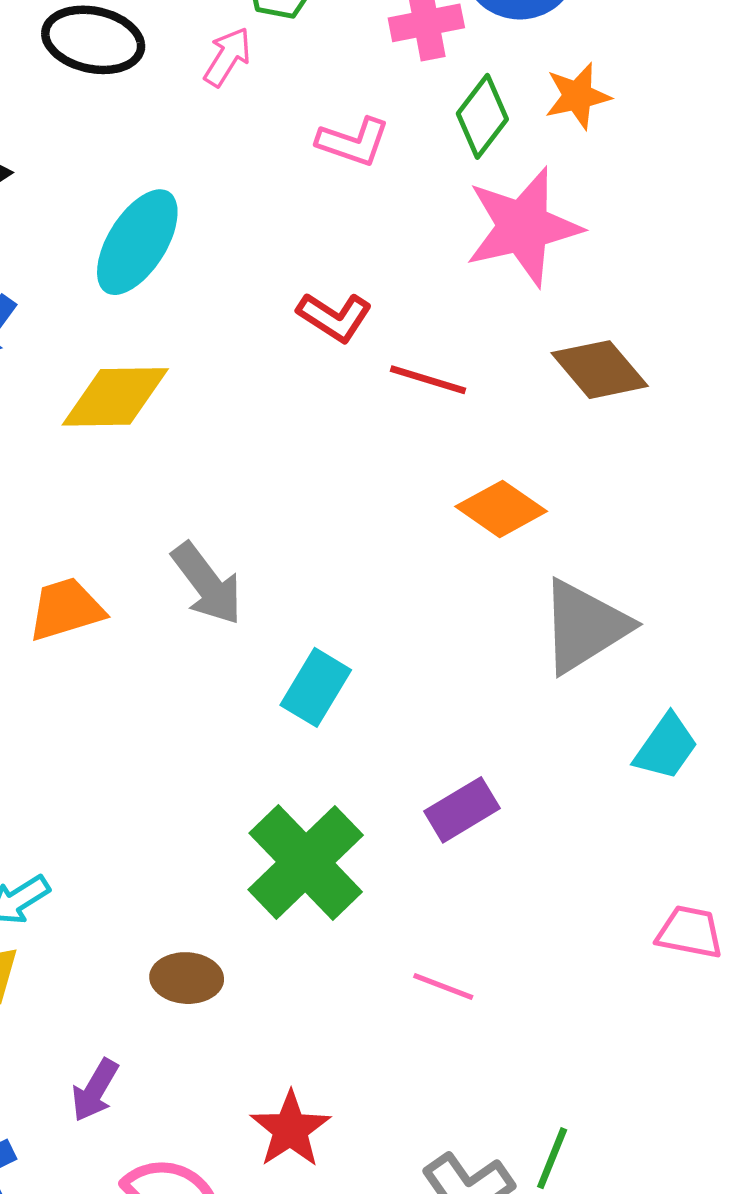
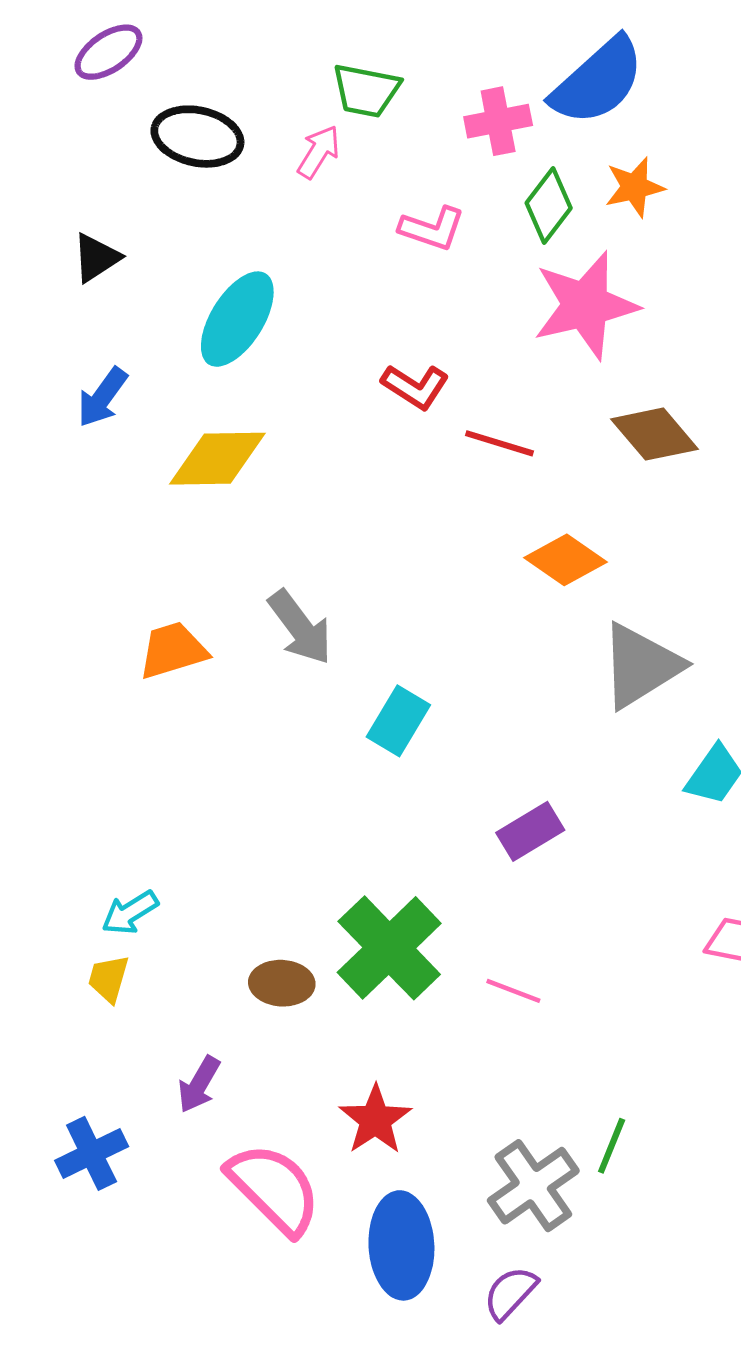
green cross: (306, 862) -> (389, 948), moved

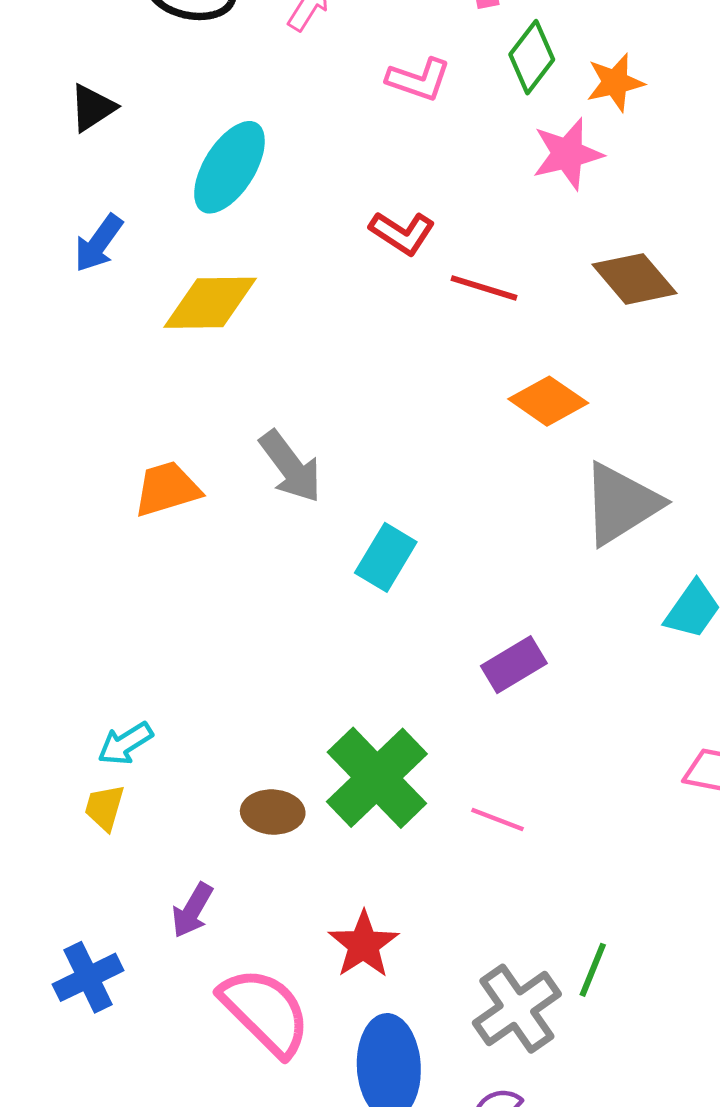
orange star: (635, 187) -> (615, 82), moved
pink star: (585, 305) -> (567, 154), size x0.7

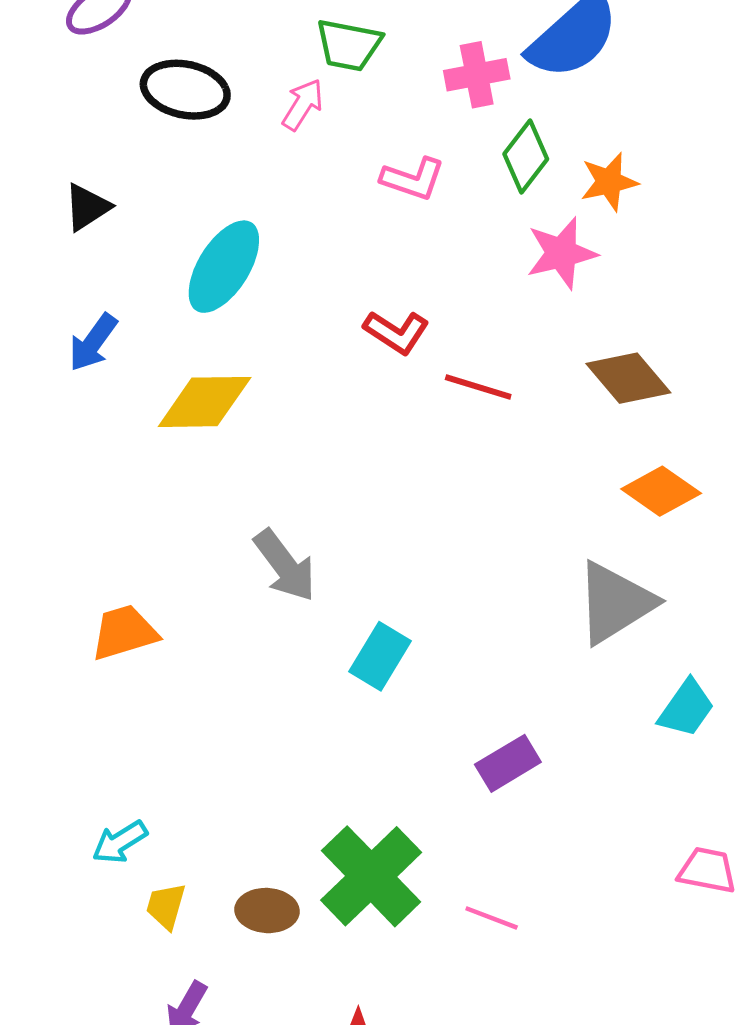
orange diamond: (548, 401) -> (661, 491), moved
orange trapezoid: (167, 489) -> (124, 632), moved
yellow trapezoid: (104, 808) -> (166, 906), moved

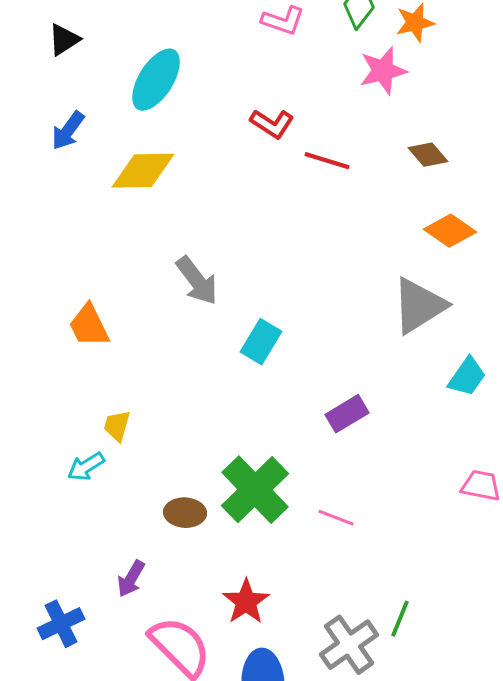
brown diamond: (628, 378) -> (428, 155), size x0.7
orange trapezoid: (124, 632) -> (89, 326), turned -99
yellow trapezoid: (166, 906) -> (117, 426), moved

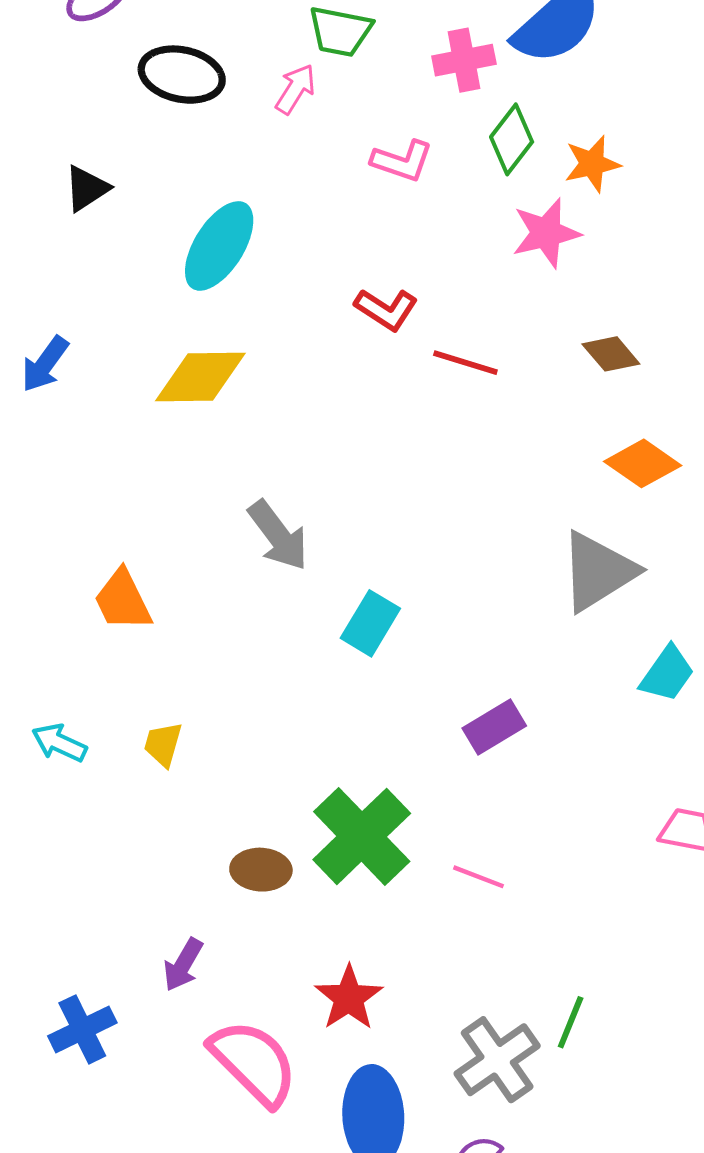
blue arrow: (68, 131) -> (45, 364), moved
cyan arrow: (86, 467) -> (59, 743), moved, turned 57

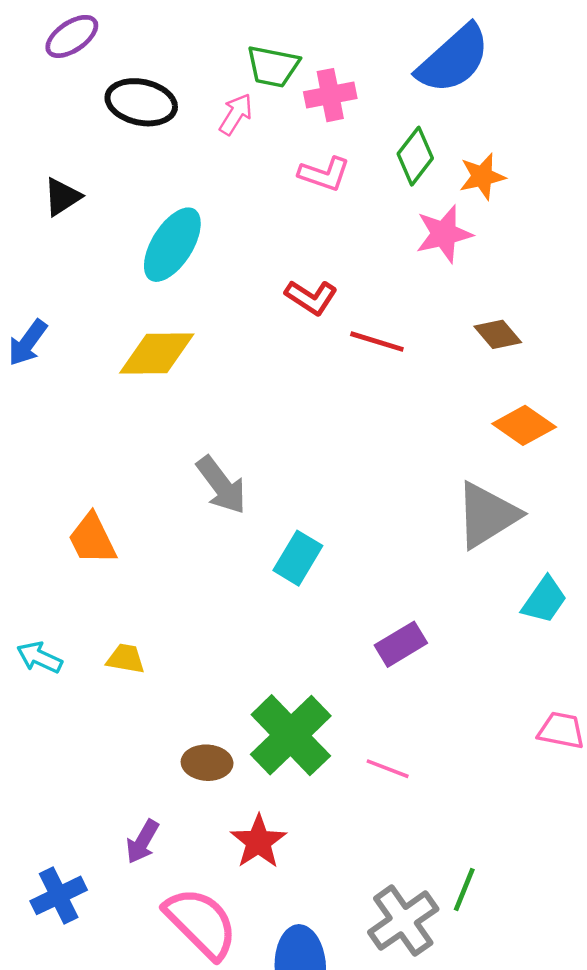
pink cross: (464, 60) -> (330, 95), moved
yellow trapezoid: (163, 744) -> (126, 659), turned 84
red star: (349, 998) -> (258, 842), moved

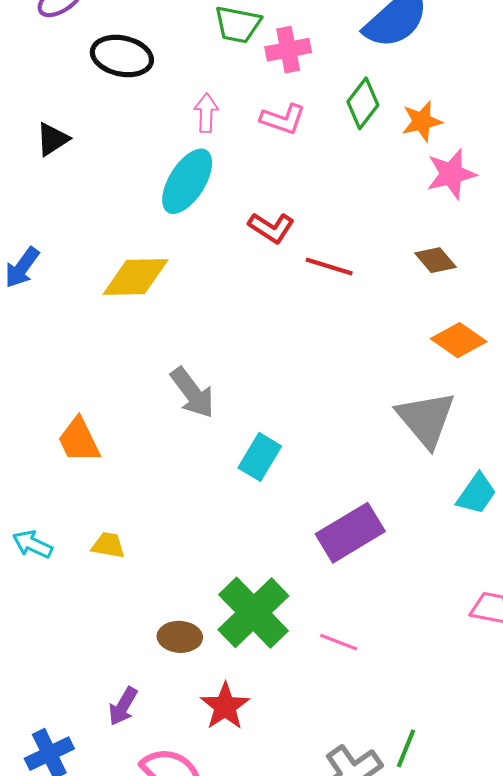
pink arrow: (236, 114) -> (206, 113), moved, turned -30
pink star: (444, 234) -> (451, 174), moved
cyan ellipse: (172, 245) -> (187, 181), moved
gray triangle: (487, 515) -> (426, 419), turned -38
purple rectangle: (401, 644) -> (350, 533), size x1.5

